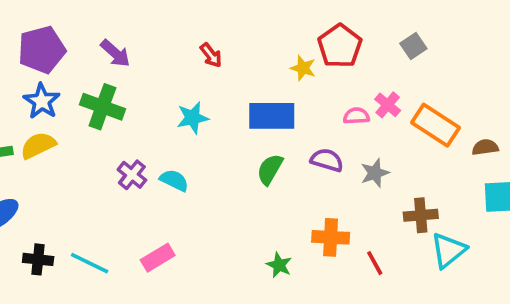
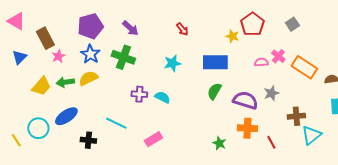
purple semicircle: (327, 160) -> (245, 100), moved, size x1.4
purple cross: (132, 175) -> (139, 94), turned -35
cyan line: (90, 263) -> (116, 123), moved

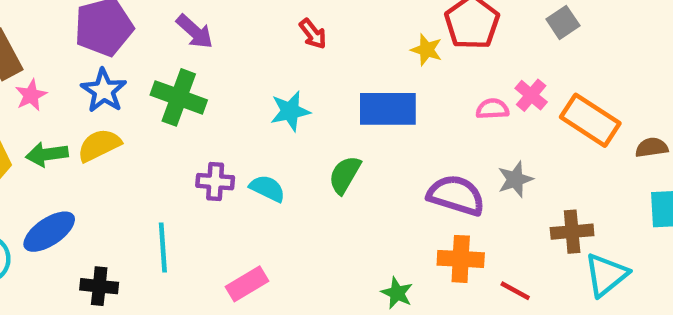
green semicircle: (214, 91) -> (345, 175), moved
cyan line: (116, 123) -> (163, 248), turned 60
red line: (271, 142) -> (515, 291), turned -32

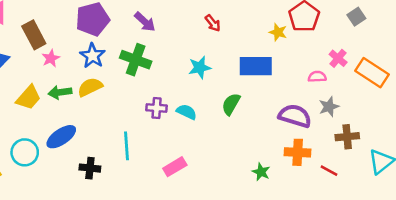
pink semicircle: (492, 109) -> (317, 77), moved
brown cross: (572, 232) -> (347, 137), moved

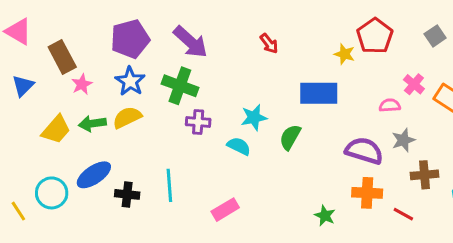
purple arrow: (145, 22) -> (191, 42), size x1.4
cyan star: (200, 67) -> (254, 117), moved
purple cross: (157, 108) -> (198, 122), moved
black cross: (90, 168) -> (127, 194), moved

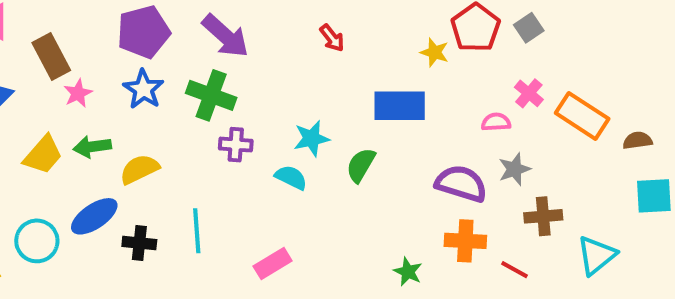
gray square: (435, 36) -> (529, 28), moved
yellow semicircle: (127, 117) -> (139, 169), moved

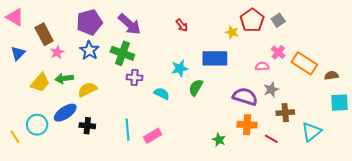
cyan star: (312, 138) -> (180, 68), moved
cyan line: (197, 231) -> (127, 130), moved

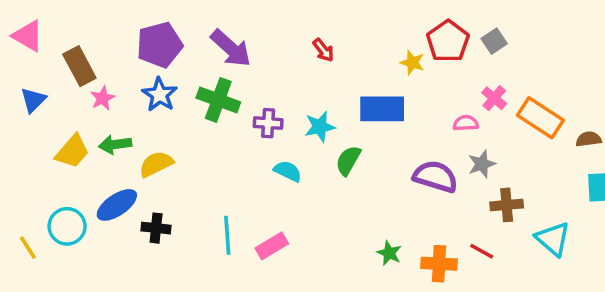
purple cross: (135, 77) -> (268, 123), moved
orange cross: (247, 125) -> (439, 264), moved
cyan triangle: (311, 132) -> (553, 239), turned -40

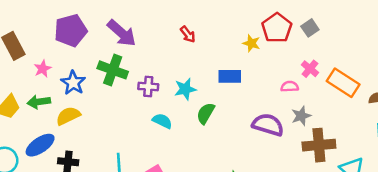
blue star: (160, 95) -> (73, 83), moved
pink star: (103, 98) -> (43, 69), moved
blue rectangle: (382, 109) -> (230, 76), size x0.7
brown cross: (507, 205) -> (319, 145), size x1.4

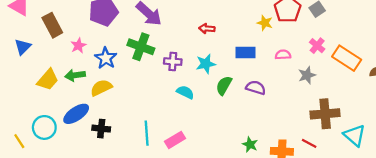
red arrow: (188, 34) -> (207, 29), moved, turned 133
pink semicircle: (290, 87) -> (283, 55), moved
gray star: (301, 116) -> (307, 75), moved
purple semicircle: (268, 125) -> (256, 88), moved, size x0.7

